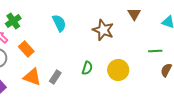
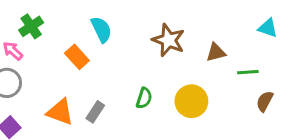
brown triangle: (134, 14) -> (216, 52), moved, turned 48
orange rectangle: (26, 49) -> (77, 57), moved

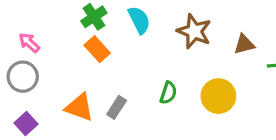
green cross: (31, 26) -> (94, 17), moved
cyan semicircle: (101, 29) -> (139, 20), moved

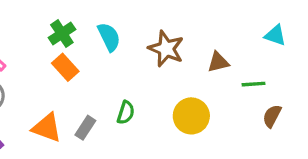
green semicircle: (168, 93) -> (126, 113), moved

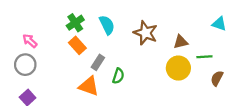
yellow circle: (191, 116) -> (178, 68), moved
orange triangle: (47, 128) -> (89, 86), moved
gray rectangle: (85, 128) -> (98, 62), moved

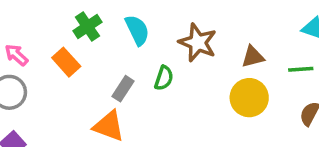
orange rectangle: (77, 45) -> (66, 62), moved
green line: (204, 57) -> (301, 69), moved
green semicircle: (118, 76) -> (164, 78), moved

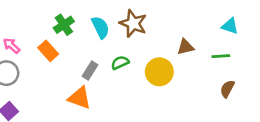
brown star: (198, 43) -> (133, 23), moved
green semicircle: (164, 78) -> (120, 63), turned -132
yellow circle: (249, 98) -> (159, 72), moved

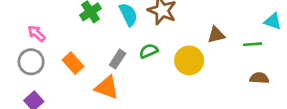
cyan triangle: (230, 26) -> (273, 21), moved
orange rectangle: (48, 51) -> (73, 63), moved
brown semicircle: (227, 89) -> (259, 78), turned 66

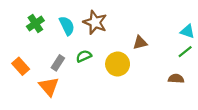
green line: (253, 44) -> (185, 52), moved, turned -35
orange triangle: (107, 87) -> (49, 87), turned 30

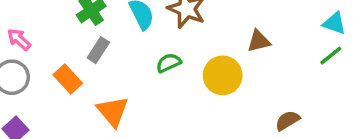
gray rectangle: (58, 63) -> (98, 50), moved
brown semicircle: (176, 79) -> (288, 120), moved, turned -35

